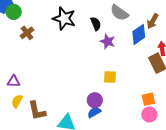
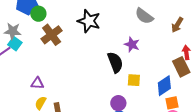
black semicircle: (96, 24) -> (115, 62), moved, size x1.5
brown cross: (27, 33) -> (52, 35), size x1.5
blue diamond: (139, 34) -> (164, 86), moved

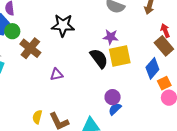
yellow square: (134, 80) -> (120, 56), moved, size x1.6
purple triangle: (37, 83) -> (57, 74), moved

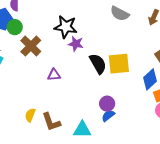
purple star: (111, 37) -> (76, 44), moved

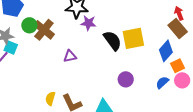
green circle: (15, 27) -> (29, 25), moved
blue semicircle: (108, 116) -> (162, 83), moved

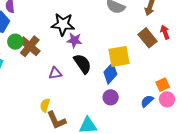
brown rectangle: (178, 29) -> (147, 38), moved
black semicircle: (113, 41) -> (82, 64), moved
blue diamond: (166, 51) -> (110, 73), moved
yellow semicircle: (50, 98) -> (45, 105), moved

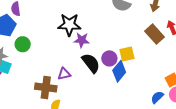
brown cross: (30, 46) -> (46, 87), moved, turned -30
yellow square: (119, 56) -> (127, 54), size x0.7
purple circle: (111, 97) -> (109, 58), moved

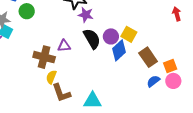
brown rectangle: (154, 34) -> (148, 57), moved
yellow square: (127, 54) -> (129, 34), turned 35

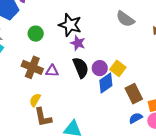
green circle: (27, 11) -> (36, 34), moved
brown cross: (44, 57) -> (32, 67), moved

